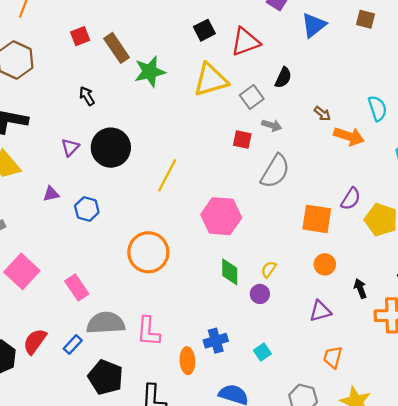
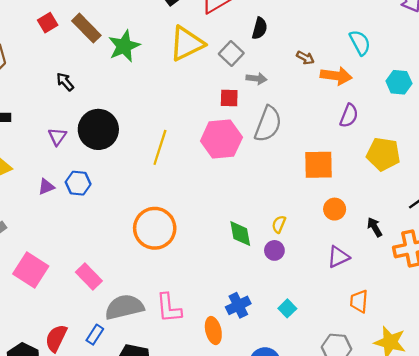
purple semicircle: (351, 199) -> (349, 116), moved
blue hexagon: (87, 209) -> (78, 183), moved
pink hexagon: (221, 216) -> (221, 139), moved

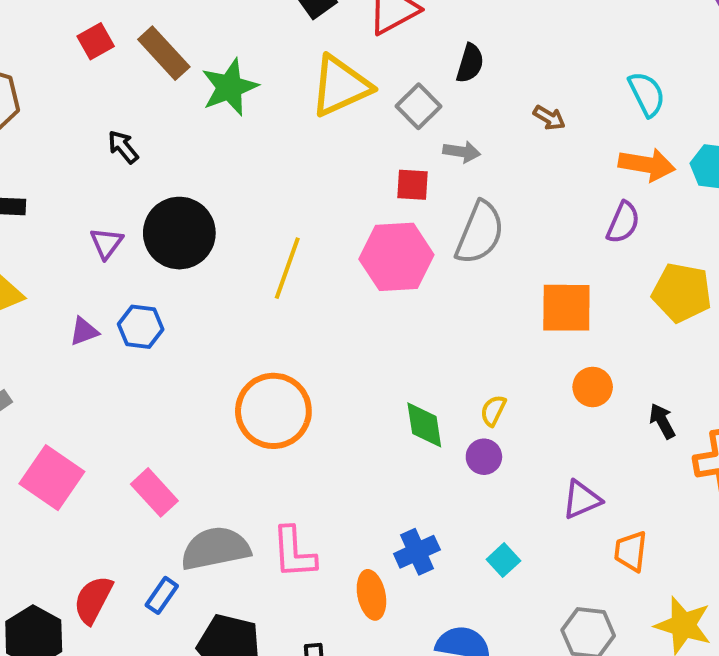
orange arrow: (336, 76) -> (647, 165), moved
purple triangle: (338, 257) -> (582, 500), moved

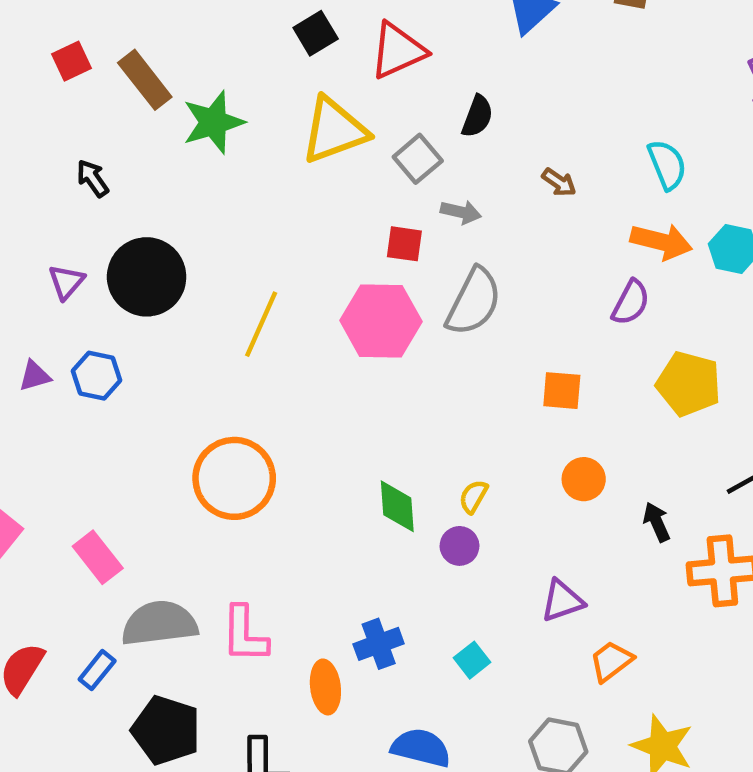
orange square: (566, 308) -> (562, 391), size x0.7
orange trapezoid: (631, 551) -> (611, 661), turned 42

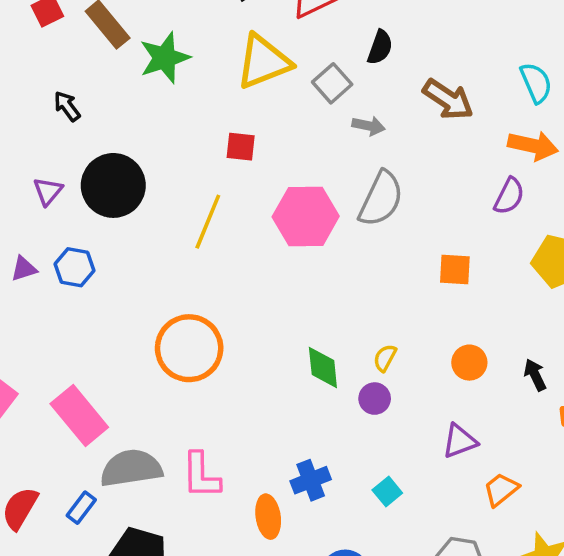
brown arrow: (559, 182) -> (448, 99), size x1.8
red square: (404, 244) -> (241, 147), moved
orange circle: (584, 479) -> (469, 363), moved
pink rectangle: (98, 557) -> (79, 416), size x1.4

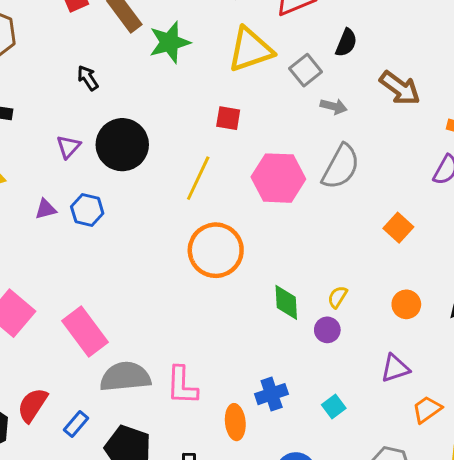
orange square: (455, 269) -> (398, 228), turned 36
orange circle: (189, 348) -> (216, 250), moved
blue rectangle: (81, 508) -> (76, 424), moved

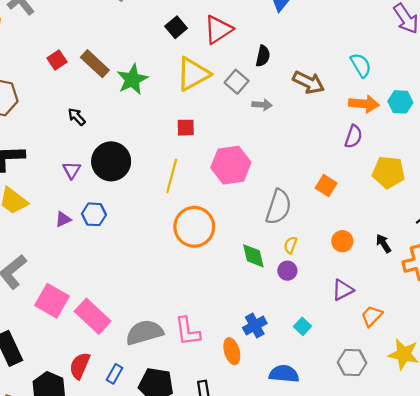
gray semicircle: (341, 167) -> (279, 207), moved
pink rectangle: (85, 332) -> (93, 316), moved

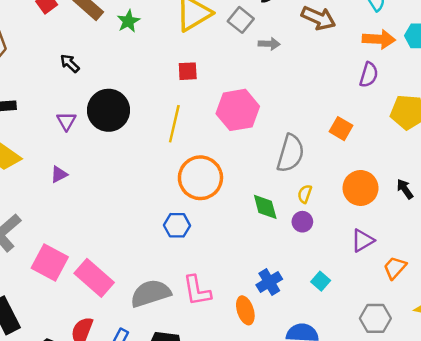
green star: (132, 79) -> (128, 21), size x0.7
blue hexagon: (94, 214) -> (177, 225), moved
orange circle: (342, 241) -> (361, 188), size x1.5

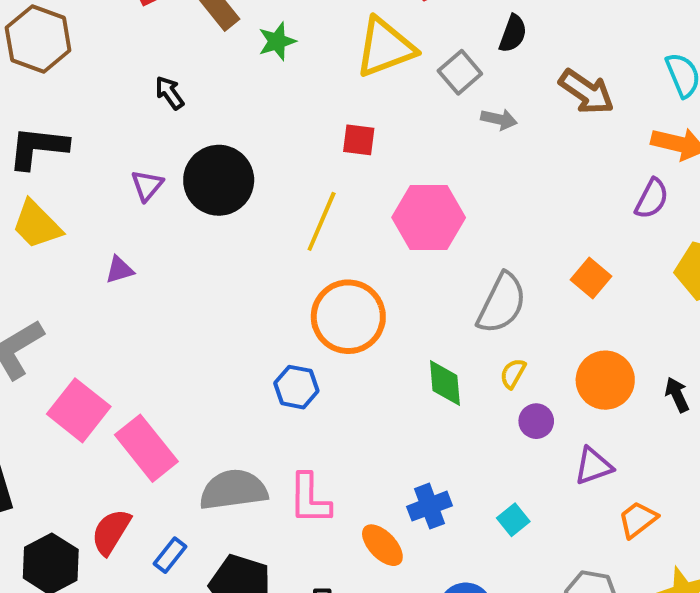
purple circle: (302, 222) -> (536, 421), moved
orange ellipse: (245, 310) -> (382, 545), turned -36

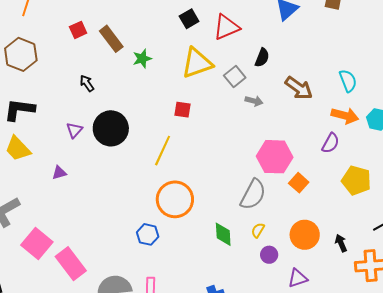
pink hexagon: (429, 217) -> (275, 157), moved

